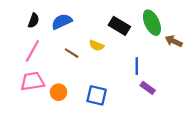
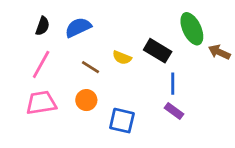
black rectangle: (119, 26) -> (158, 51), moved
purple rectangle: (148, 88) -> (174, 111), moved
orange circle: (59, 92) -> (86, 100), moved

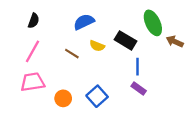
blue semicircle: (78, 27) -> (84, 22), moved
orange circle: (86, 100) -> (63, 98), moved
blue square: (122, 121) -> (97, 96), turned 35

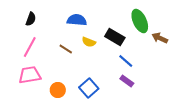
blue semicircle: (84, 22) -> (77, 20), turned 30
blue line: (138, 67) -> (126, 61), turned -49

